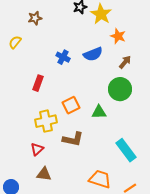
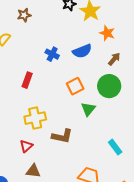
orange square: (71, 105) -> (75, 86), moved
green triangle: (99, 112) -> (88, 109), turned -49
cyan rectangle: (126, 150) -> (115, 147), size x0.7

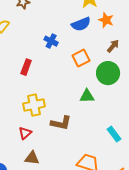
blue semicircle: (82, 51) -> (81, 24), moved
orange square: (75, 86) -> (81, 58), moved
green triangle: (88, 109) -> (87, 96), turned 49

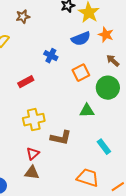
brown arrow: (113, 46) -> (113, 61), turned -88
red rectangle: (26, 67) -> (26, 82), turned 42
red triangle: (25, 133) -> (33, 154), moved
cyan rectangle: (114, 134) -> (104, 147), moved

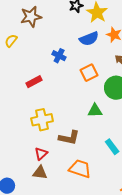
brown star: (23, 17) -> (31, 17), size x1.5
orange trapezoid: (88, 178) -> (80, 169), moved

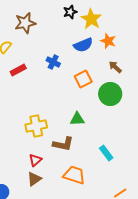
red rectangle: (34, 82) -> (18, 70), moved
green triangle: (95, 111) -> (77, 119), moved
brown triangle: (40, 173) -> (34, 179), turned -42

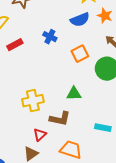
cyan rectangle: (106, 153) -> (103, 128), turned -42
red triangle: (35, 160) -> (40, 135), moved

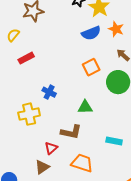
blue cross: (50, 37) -> (49, 92), moved
yellow cross: (33, 101) -> (29, 114), moved

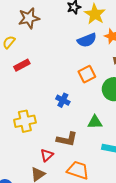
blue cross: (49, 92) -> (63, 100), moved
green triangle: (85, 107) -> (95, 122), moved

